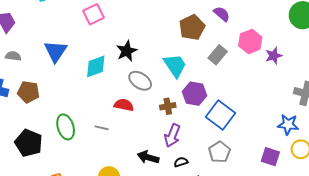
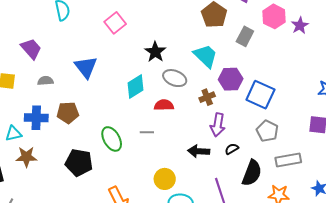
cyan diamond: (96, 66) -> (136, 86), moved

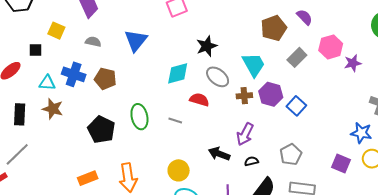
blue square: (260, 95) -> (296, 106), moved, size x0.7
brown cross: (207, 97) -> (244, 96), moved

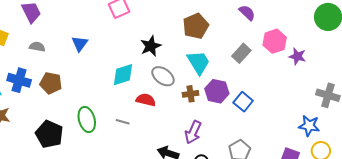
brown pentagon: (274, 28) -> (196, 26), moved
blue triangle: (136, 40) -> (80, 44), size x0.7
purple star: (353, 63) -> (297, 56), turned 30

